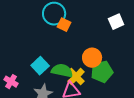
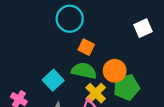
orange square: (64, 25) -> (86, 47), moved
green semicircle: (62, 71) -> (84, 71), moved

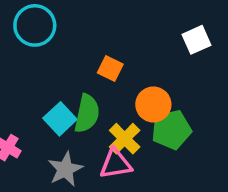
cyan circle: (70, 19) -> (35, 25), moved
green semicircle: (84, 71) -> (87, 113), moved, turned 90

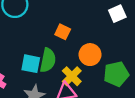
cyan square: (60, 119) -> (31, 64), turned -36
green pentagon: (171, 130) -> (116, 74), moved

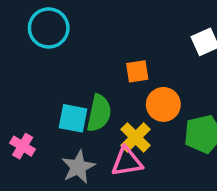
orange square: (63, 32) -> (137, 71), moved, turned -35

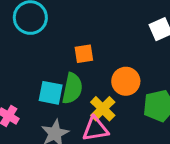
orange square: (137, 71) -> (84, 54), moved

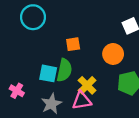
orange circle: (126, 81) -> (113, 54), moved

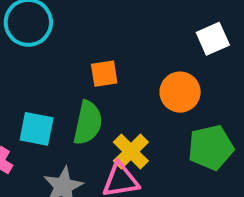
cyan square: (48, 73) -> (37, 129), moved

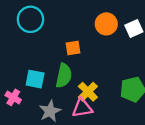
orange circle: (180, 92) -> (106, 24), moved

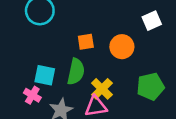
orange circle: (106, 24) -> (122, 47), moved
pink cross: (13, 97) -> (32, 95), moved

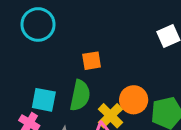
orange circle: (122, 47) -> (134, 100), moved

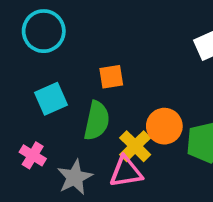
cyan square: (44, 100) -> (51, 99), moved, turned -35

